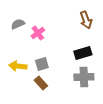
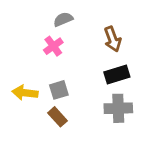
brown arrow: (86, 20) -> (113, 39), moved
gray semicircle: (18, 24) -> (63, 19), moved

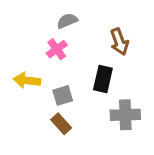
black rectangle: (117, 74) -> (103, 79), moved, turned -60
yellow arrow: (25, 93) -> (27, 80), moved

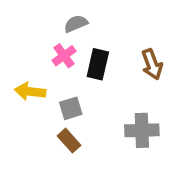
brown arrow: (119, 42) -> (152, 64), moved
black rectangle: (103, 79) -> (98, 64), moved

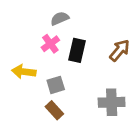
brown arrow: (152, 64) -> (120, 50), turned -120

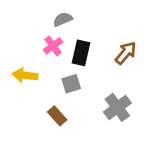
gray square: (56, 85) -> (71, 84), moved
gray cross: (112, 102) -> (117, 107), turned -35

